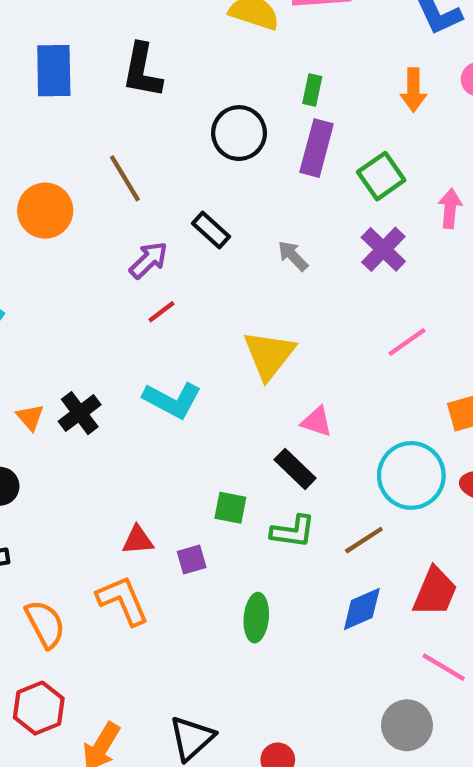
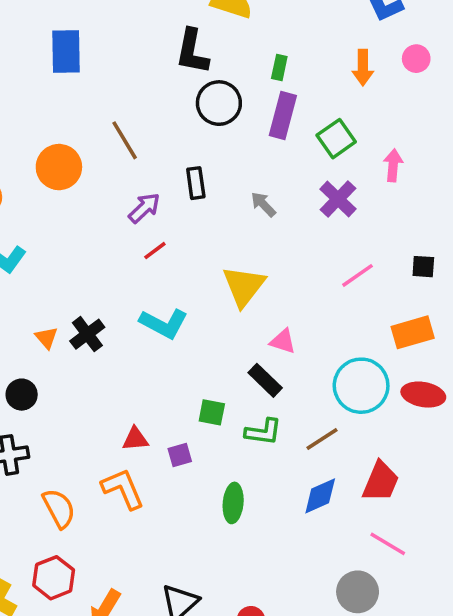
black L-shape: (142, 71) -> (192, 51), moved
black rectangle: (211, 230) -> (196, 183), turned 40

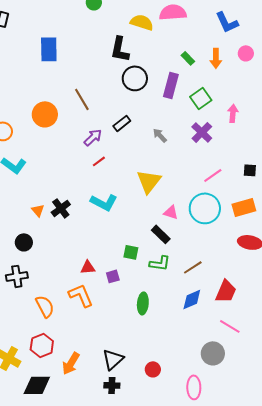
green rectangle: (279, 67) -> (188, 58), moved, turned -56
black rectangle: (196, 183) -> (122, 123), turned 60
cyan circle: (361, 386) -> (205, 208), moved

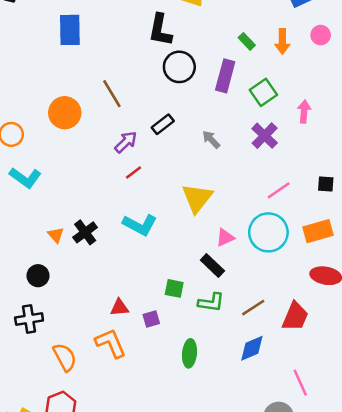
pink triangle: (171, 212) -> (225, 237), turned -42
red trapezoid: (226, 291) -> (295, 316), moved
pink line: (230, 326) -> (300, 383), turned 35

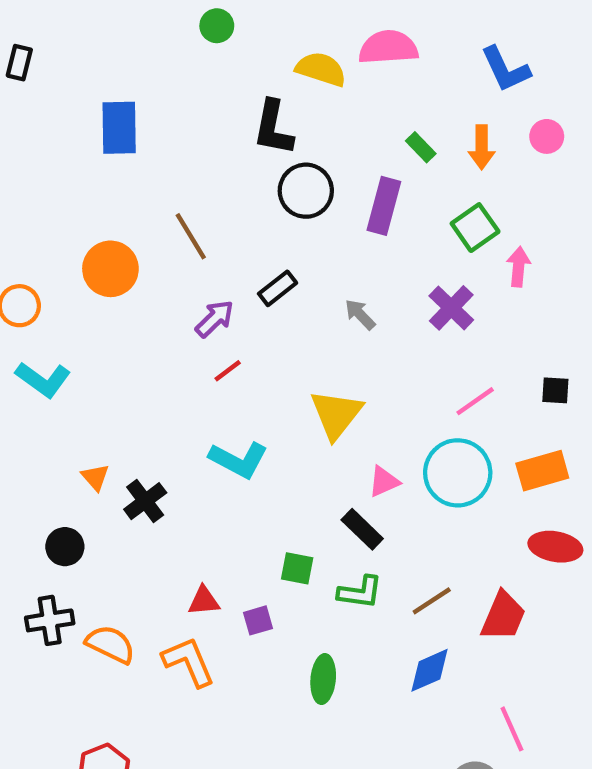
green square: (263, 92) -> (475, 228), moved
black cross: (85, 232) -> (145, 501), moved
orange semicircle: (65, 357) -> (110, 644), moved, turned -36

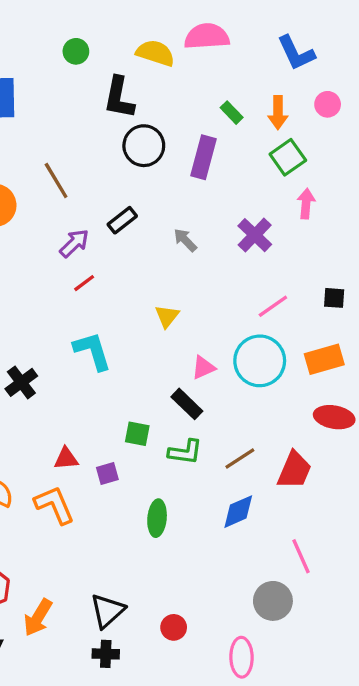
green circle: (217, 26) -> (76, 51), moved
green square: (475, 228) -> (288, 157), moved
yellow triangle: (336, 414) -> (167, 316), size x0.6
cyan L-shape: (239, 460) -> (92, 351), turned -135

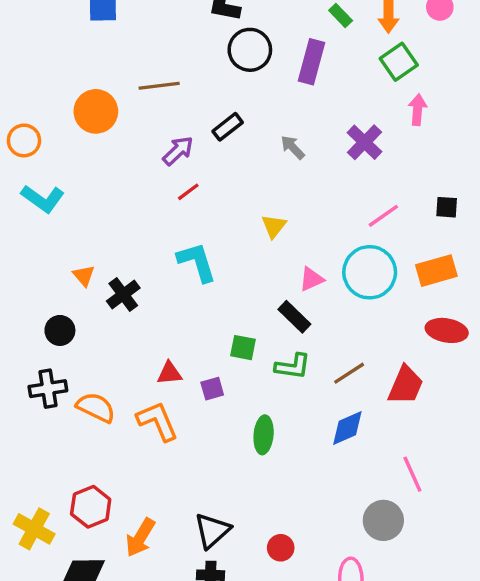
brown line: (56, 180) -> (159, 86), turned -66

